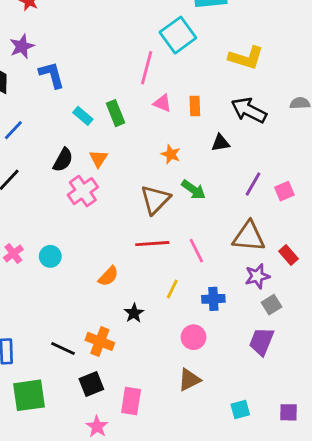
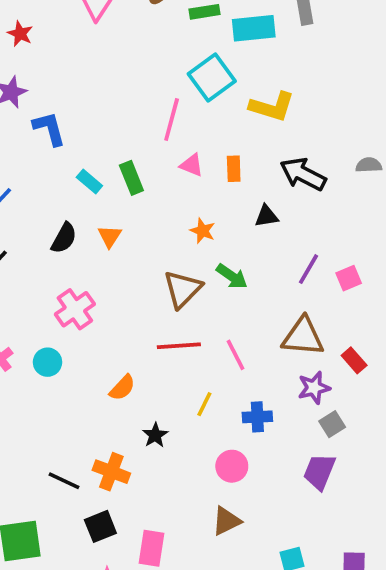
yellow L-shape: (246, 58) -> (272, 107), moved
pink cross: (83, 191) -> (75, 309), moved

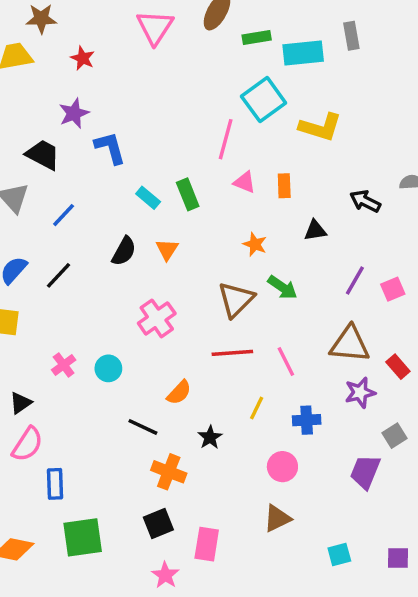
black arrow: (303, 174) -> (365, 201), moved, size x0.7
pink cross: (75, 309) -> (157, 318), moved
gray square: (332, 424) -> (394, 436), moved
black line: (64, 481) -> (143, 427), moved

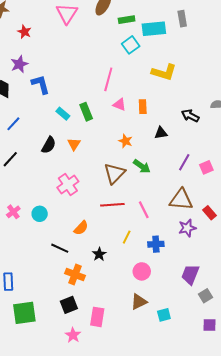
cyan square: (264, 100) -> (131, 45), moved, size x0.7
gray square: (394, 436) -> (205, 296), moved
cyan square: (339, 555) -> (164, 315), moved

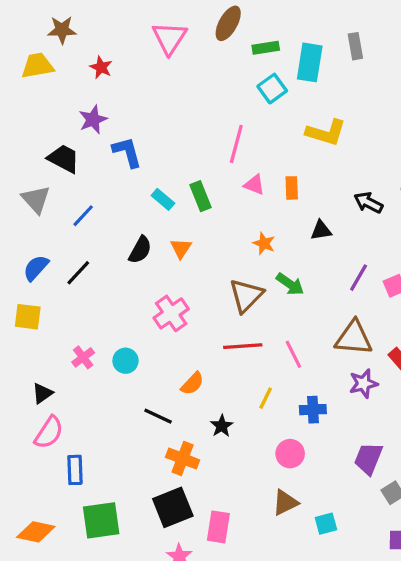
cyan rectangle: (154, 29) -> (310, 62), turned -75
black square: (69, 305) -> (173, 507), size x1.4

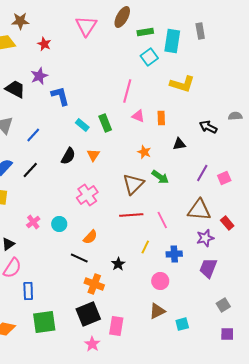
black trapezoid: (64, 159) -> (15, 89), moved
orange semicircle: (192, 384) -> (90, 237), moved
purple trapezoid: (368, 459) -> (208, 268), moved

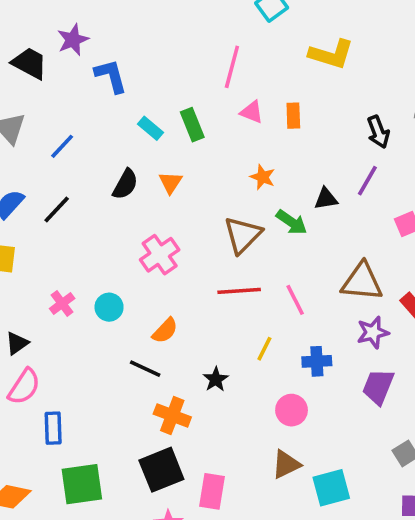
black arrow: (208, 127) -> (378, 132), turned -138
black triangle: (179, 144) -> (326, 199), moved
purple line: (202, 173) -> (367, 181), moved
cyan square: (182, 324) -> (331, 488), size x1.5

